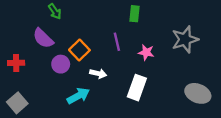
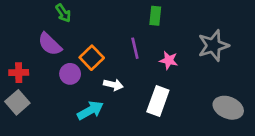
gray square: (17, 103) -> (17, 102), moved

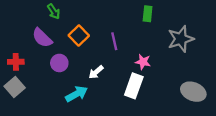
green rectangle: (155, 16) -> (148, 14), moved
orange square: (92, 58) -> (79, 36), moved
pink star: (169, 60) -> (143, 62), moved
white arrow: (113, 85) -> (96, 72), turned 126

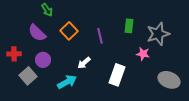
green rectangle: (148, 14) -> (129, 26), moved
pink star: (143, 62) -> (143, 54), moved
purple circle: (59, 63) -> (43, 60), moved
gray square: (15, 87) -> (28, 76), moved

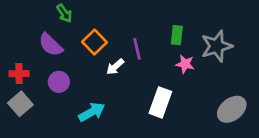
pink star: (143, 54) -> (185, 64), moved
white arrow: (84, 63) -> (115, 67), moved
gray square: (28, 76) -> (20, 104), moved
gray ellipse: (169, 80) -> (232, 109), turned -60

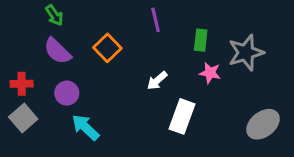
green arrow: (64, 13) -> (54, 15), moved
purple line: (137, 49) -> (156, 20), moved
white arrow: (115, 67) -> (157, 81), moved
cyan arrow: (92, 112) -> (85, 127), moved, turned -108

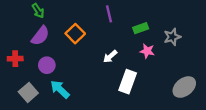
green rectangle: (201, 40) -> (141, 28), turned 64
purple semicircle: (57, 51) -> (40, 36), turned -96
gray star: (246, 53) -> (172, 37), size x0.7
gray square: (23, 118) -> (28, 92), moved

